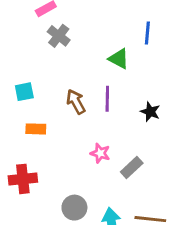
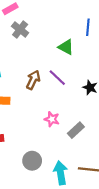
purple line: (107, 99) -> (57, 78), turned -48
brown arrow: (76, 102) -> (33, 80), turned 54

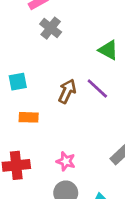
pink star: (52, 119) -> (66, 161), moved

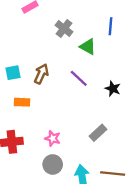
gray cross: (51, 28) -> (64, 29), moved
brown arrow: (67, 91) -> (41, 74), moved

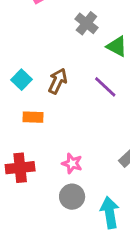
cyan square: (13, 73) -> (21, 80), turned -35

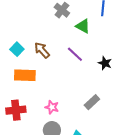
brown arrow: (58, 81) -> (42, 50), turned -66
orange rectangle: (33, 117) -> (25, 75), size x1.5

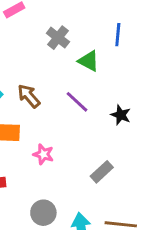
pink star: (52, 107) -> (43, 154), moved

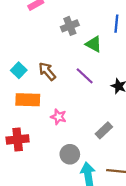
gray cross: (58, 38) -> (70, 26), turned 30
gray circle: (43, 213) -> (70, 154), moved

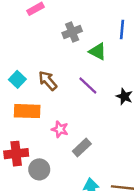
gray rectangle: (104, 130) -> (82, 148), moved
gray circle: (70, 154) -> (39, 169), moved

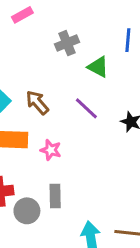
pink star: (60, 129) -> (51, 150), moved
gray rectangle: (82, 148) -> (55, 196), moved, turned -48

